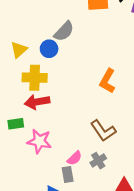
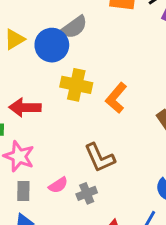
blue circle: (49, 49) -> (52, 45), size x1.5
yellow cross: (35, 78) -> (76, 85), moved
gray rectangle: (68, 174) -> (23, 191), moved

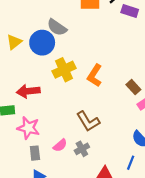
gray semicircle: (74, 27) -> (57, 27), turned 78
yellow cross: (76, 85) -> (64, 70), turned -30

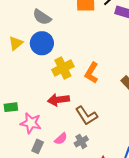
gray semicircle: (57, 27) -> (42, 17), moved
red arrow: (28, 91) -> (58, 100), moved
gray rectangle: (35, 153) -> (38, 146), turned 32

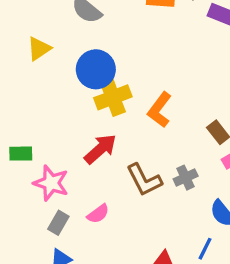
blue circle: (42, 43) -> (96, 69), moved
red arrow: (58, 100) -> (100, 149), turned 140
gray cross: (81, 141) -> (186, 178), moved

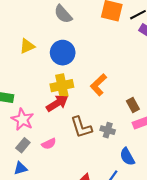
yellow triangle: (39, 49) -> (27, 46), moved
yellow cross: (113, 97) -> (62, 86), moved
gray cross: (186, 178) -> (108, 130), turned 32

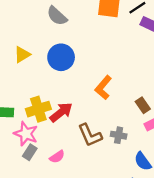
yellow cross: (62, 86) -> (38, 109), moved
gray rectangle: (23, 145) -> (30, 152), moved

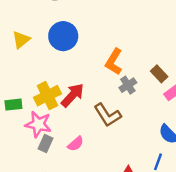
gray cross: (119, 135) -> (128, 85), moved, turned -35

